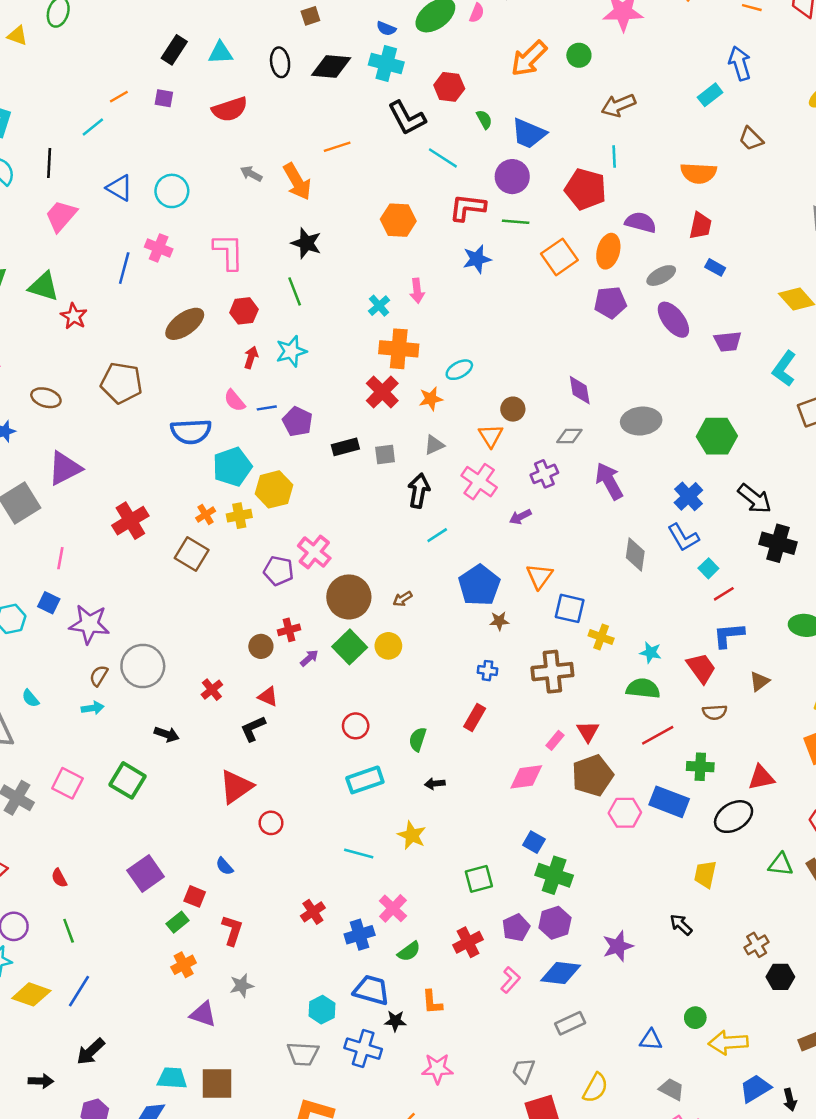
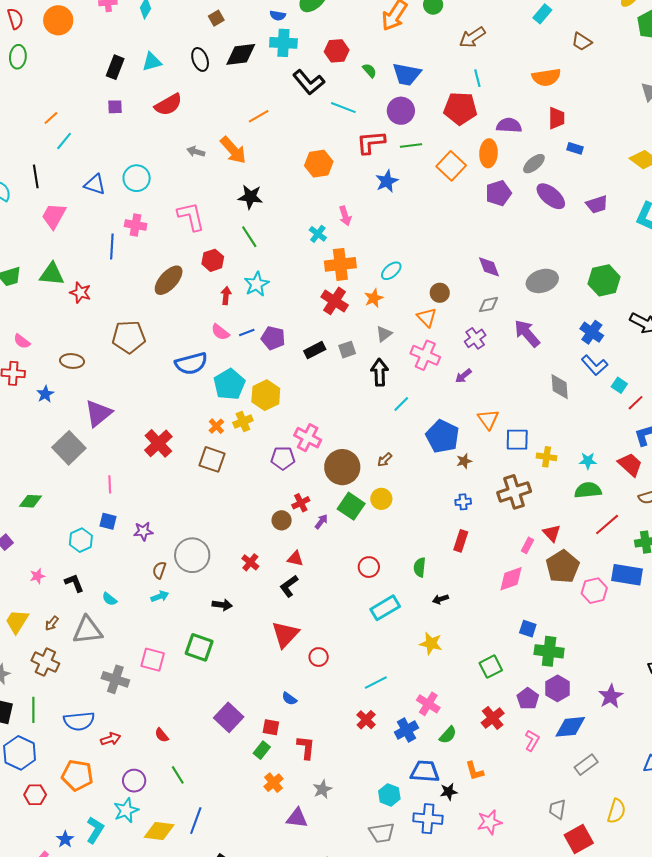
orange line: (119, 97) -> (51, 118), moved
purple star: (89, 624) -> (143, 531), size x0.6
cyan line: (359, 853) -> (376, 683), moved, turned -30

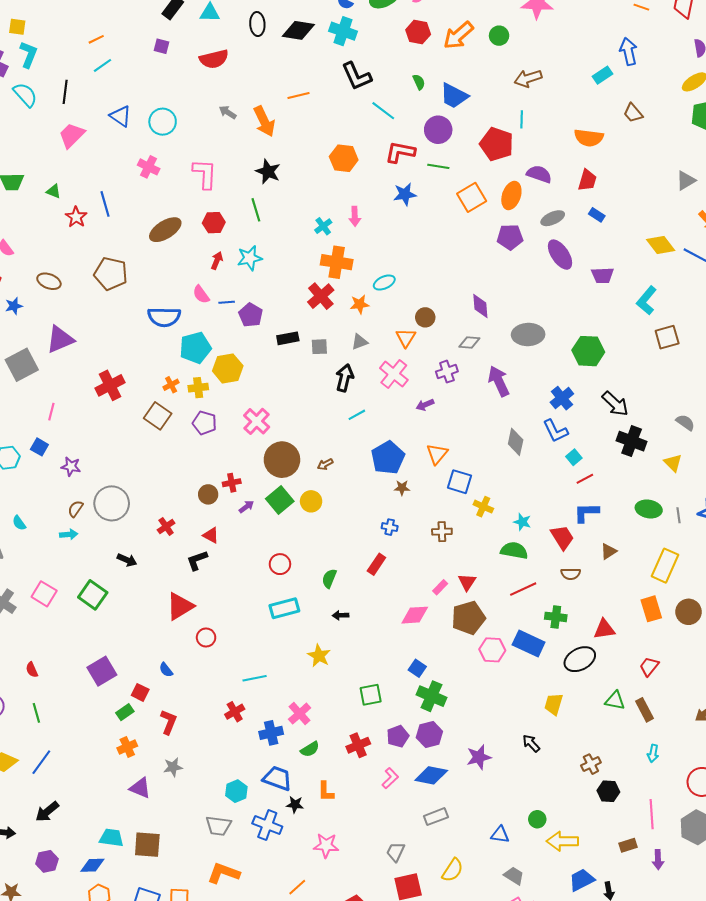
red hexagon: (337, 51) -> (418, 32), moved
blue line: (112, 246) -> (105, 204), moved, turned -35
green triangle: (52, 274) -> (54, 191), size x0.6
purple pentagon: (283, 458) -> (205, 423), moved
brown cross: (514, 492) -> (442, 532), size x0.6

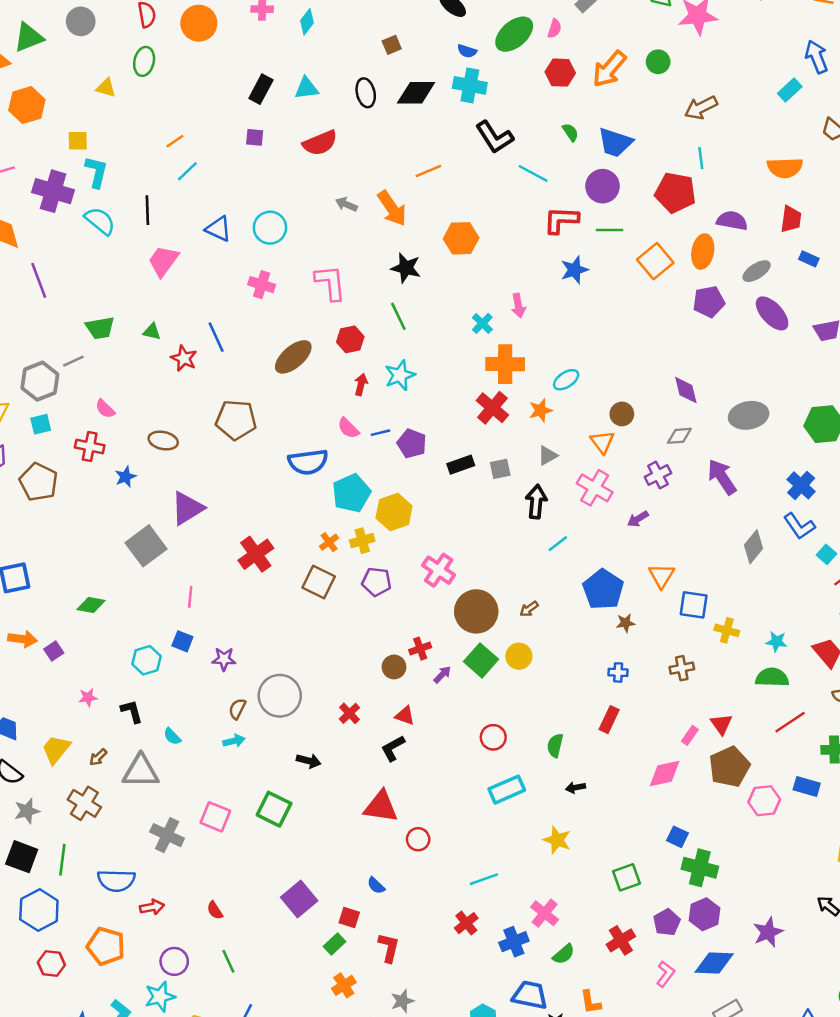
orange hexagon: (344, 158) -> (461, 238), moved
gray diamond: (516, 442) -> (754, 547), turned 36
red triangle: (180, 606) -> (381, 807), turned 48
blue rectangle: (529, 644) -> (807, 786), size x0.7

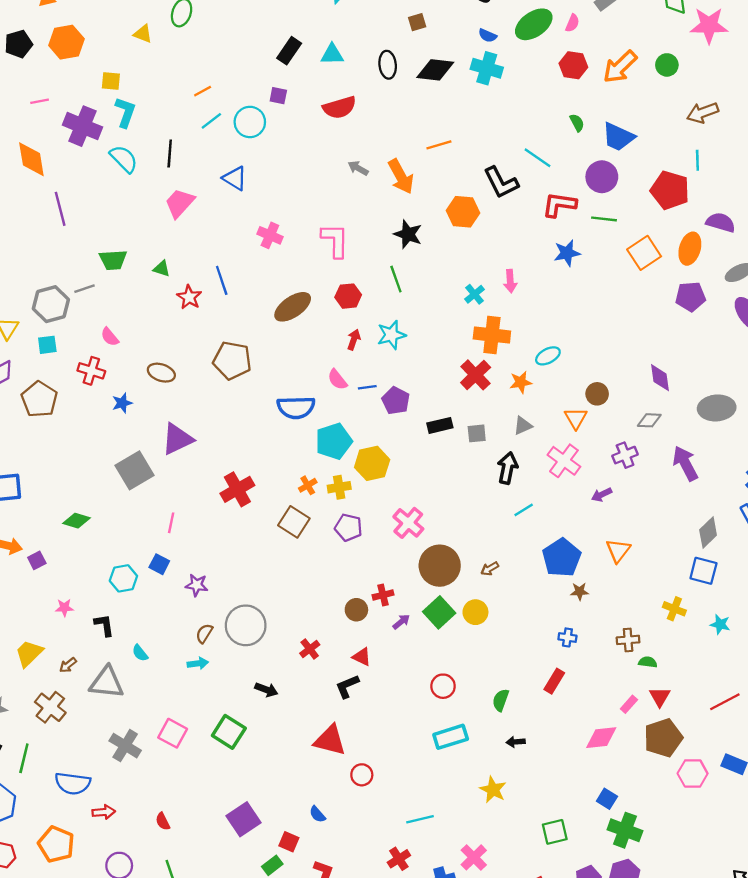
black L-shape: (494, 137) -> (501, 182), moved
cyan circle: (270, 228) -> (250, 122), moved
blue square: (694, 605) -> (703, 571), moved
green semicircle: (772, 677) -> (648, 662), moved, size x0.6

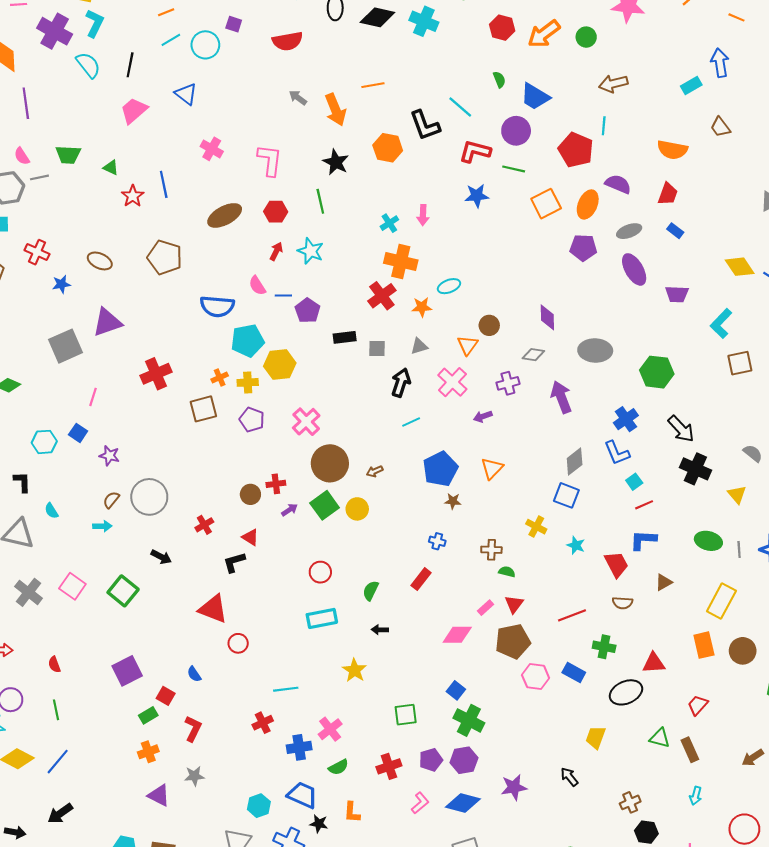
cyan star: (391, 335) -> (311, 251), turned 30
pink semicircle: (110, 337) -> (22, 156), moved
brown square: (294, 522) -> (203, 409), turned 36

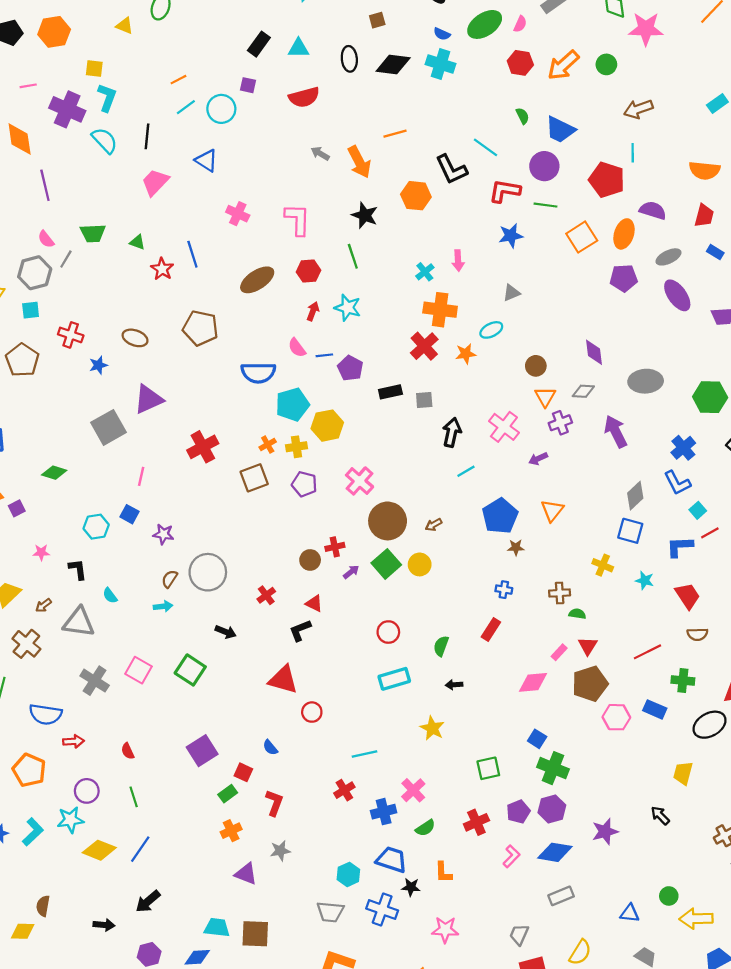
gray line: (39, 177) -> (66, 259), turned -42
orange triangle: (468, 345) -> (545, 397), moved
gray triangle: (419, 346) -> (512, 293), moved
blue L-shape: (643, 540) -> (680, 547), moved

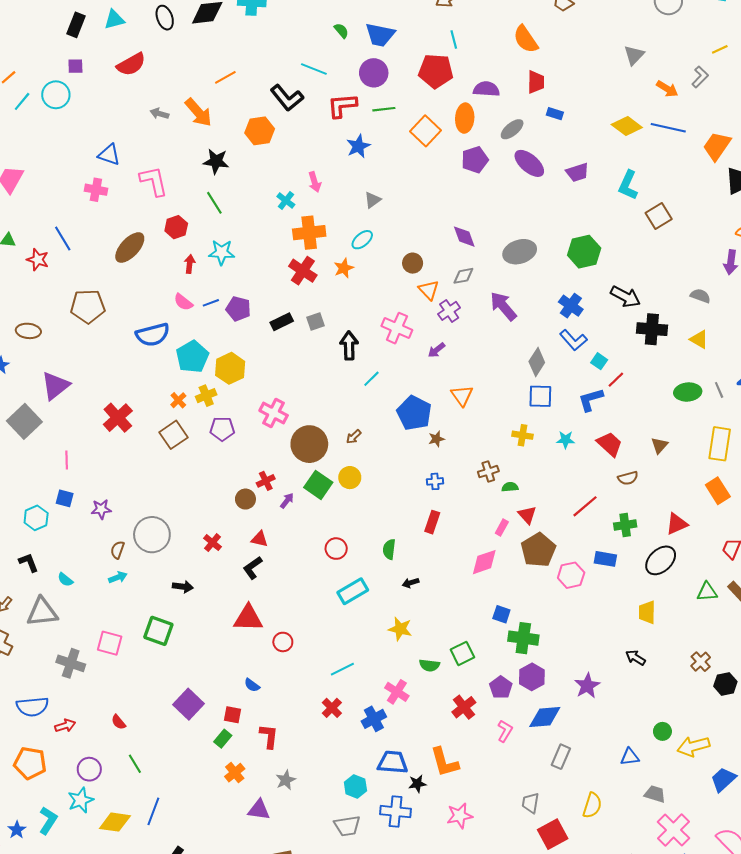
blue triangle: (206, 160) -> (109, 155), moved
orange semicircle: (705, 170) -> (526, 39), turned 64
green semicircle: (425, 828) -> (429, 665), moved, turned 54
orange L-shape: (443, 872) -> (444, 762), size x1.5
gray rectangle: (561, 896) -> (561, 757), turned -30

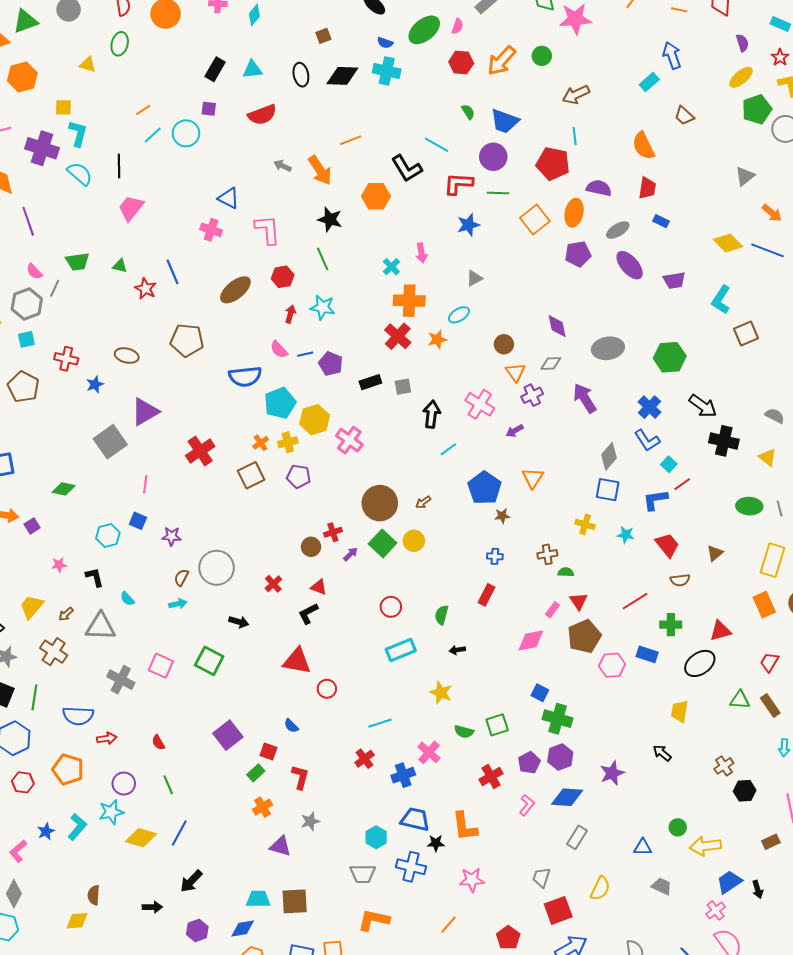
pink cross: (274, 413) -> (349, 440), moved
pink cross: (674, 830) -> (716, 910), moved, size x0.6

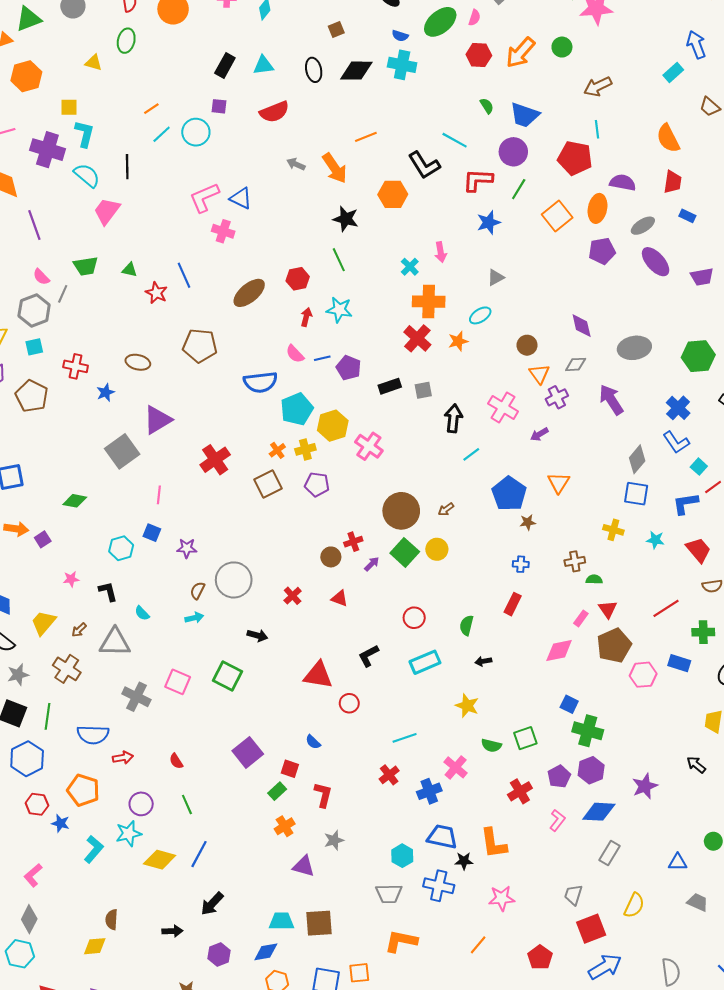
green line: (498, 193) -> (519, 189), turned -60
pink trapezoid: (131, 208) -> (107, 211), moved
pink L-shape: (268, 230) -> (204, 197), moved, turned -108
black L-shape: (308, 613) -> (369, 656), moved
blue star: (46, 831) -> (60, 823), moved, turned -30

